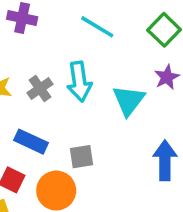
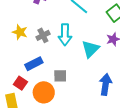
blue rectangle: (31, 142) -> (34, 64), turned -60

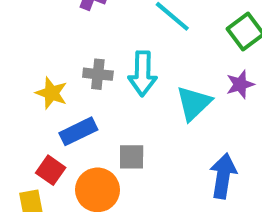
yellow star: (20, 32) -> (52, 93), moved
gray cross: (43, 35) -> (98, 74), turned 32

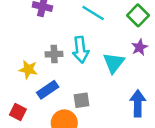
red square: (51, 170) -> (18, 112), moved

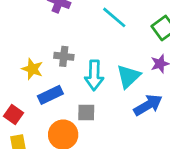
cyan arrow: (81, 50) -> (94, 75), moved
blue arrow: (138, 103) -> (148, 105), moved, turned 50

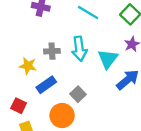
cyan arrow: (94, 75) -> (79, 49), moved
gray square: (86, 112) -> (78, 94), turned -35

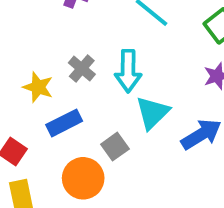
gray cross: (52, 51) -> (82, 69), turned 35
cyan triangle: (108, 59) -> (152, 113), moved

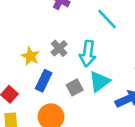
blue rectangle: (64, 123) -> (44, 81), turned -45
gray square: (115, 147) -> (75, 87), moved

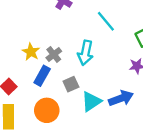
gray cross: (59, 48) -> (54, 54), moved
cyan triangle: (99, 81) -> (91, 102), moved

